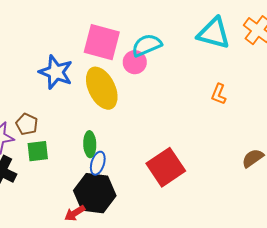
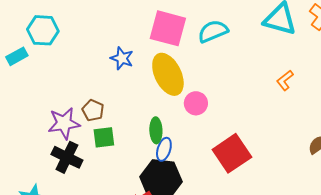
pink circle: (135, 62) -> (196, 103), moved
blue star: (56, 72) -> (122, 58), size x0.7
orange L-shape: (219, 94) -> (285, 80), turned 30

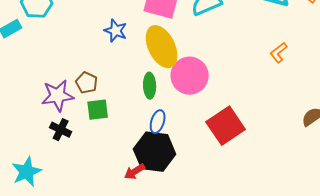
pink circle: (196, 103) -> (190, 76), size x1.6
green ellipse: (156, 130) -> (150, 86), moved
black cross: (67, 157) -> (61, 130), size x0.7

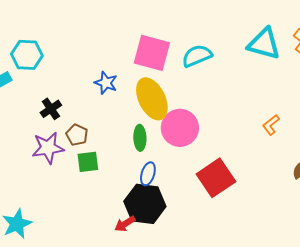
orange L-shape: (279, 53) -> (271, 125), moved
black cross: (61, 130) -> (51, 109), moved, turned 30

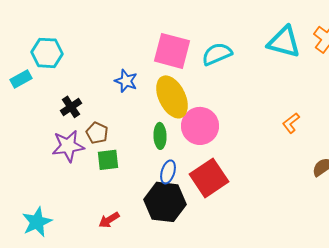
red square: (216, 178) -> (209, 178), moved
red arrow: (125, 224) -> (109, 220), moved

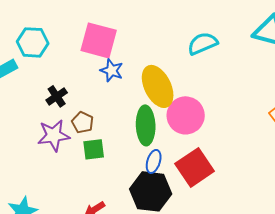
pink square: (172, 51) -> (99, 40), moved
green ellipse: (160, 136) -> (146, 125), size x1.5

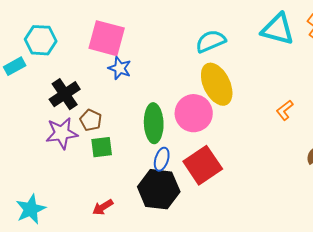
yellow ellipse: (158, 86) -> (217, 84), moved
black cross: (57, 96) -> (65, 94), size x1.4

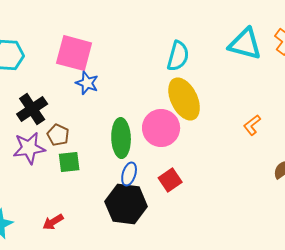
cyan semicircle: (211, 41) -> (178, 56), turned 128
red square: (203, 165) -> (170, 180), size x0.6
red arrow: (103, 207) -> (53, 222), moved

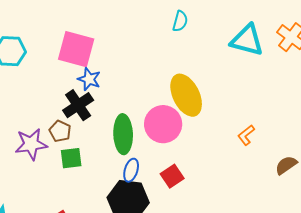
cyan semicircle: (178, 56) -> (180, 21), moved, size x0.7
black cross: (32, 109) -> (78, 105), moved
orange L-shape: (252, 125) -> (246, 135), moved

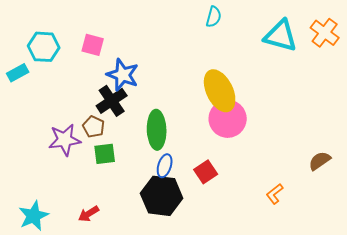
pink square: (76, 49) -> (93, 45), moved, size x0.6
blue star: (89, 79) -> (123, 75), size x1.4
pink circle: (163, 124) -> (228, 119), moved
orange L-shape: (246, 135) -> (275, 194), moved

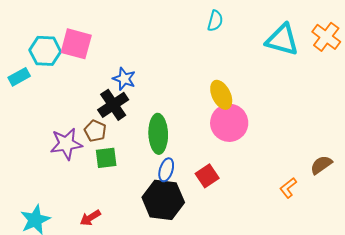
pink square: (93, 45) -> (76, 44), moved, size x1.4
blue star: (123, 75) -> (124, 79), size x0.7
yellow ellipse: (220, 91) -> (221, 95), size x0.7
orange L-shape: (275, 194) -> (288, 188), moved

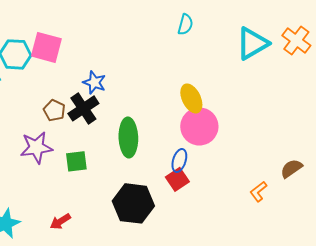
cyan triangle: (282, 40) -> (252, 43), turned -45
brown pentagon: (95, 131) -> (54, 110), moved
blue ellipse: (166, 170) -> (179, 160), moved

